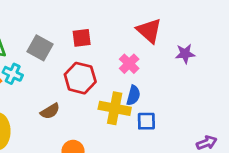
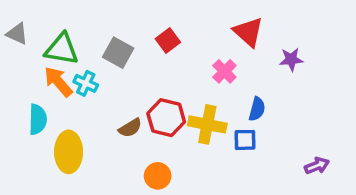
red square: (82, 38) -> (168, 41), turned -30
red hexagon: (80, 78) -> (166, 118), moved
blue semicircle: (133, 95) -> (257, 109), moved

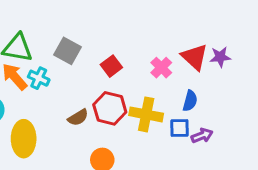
red triangle: (248, 32) -> (195, 57), moved
red square: (168, 41) -> (111, 66), moved
purple arrow: (317, 166) -> (202, 136), moved

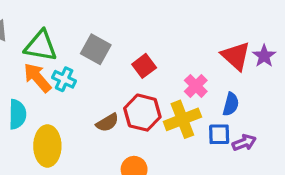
purple star: (220, 57) -> (264, 56), turned -30
pink cross: (161, 68) -> (196, 86), moved
yellow cross: (146, 114) -> (182, 119), turned -32

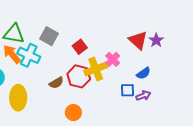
cyan cross: (64, 79) -> (29, 55), size x1.5
blue semicircle: (231, 104) -> (143, 73), moved, turned 40
yellow cross: (182, 119) -> (96, 69), moved

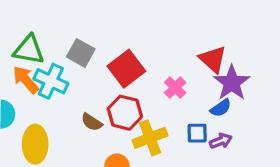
purple star: (156, 40) -> (232, 83), moved, size x1.6
red square: (80, 47) -> (126, 69), size x1.6
yellow cross: (96, 69) -> (150, 138), moved
brown semicircle: (56, 83) -> (92, 122), turned 64

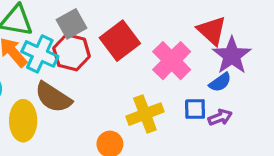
gray square: (81, 53) -> (72, 24), turned 32
pink cross: (175, 88) -> (172, 61), size x1.6
red hexagon: (125, 113) -> (72, 52), moved
brown semicircle: (92, 122) -> (53, 97), moved, size x1.6

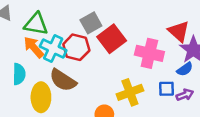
gray square: (72, 24) -> (91, 23), moved
pink cross: (172, 61) -> (149, 53), turned -32

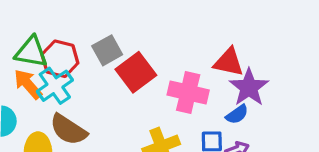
red triangle: (179, 31) -> (229, 62), turned -30
red hexagon: (76, 47) -> (60, 59), moved
cyan cross: (53, 48) -> (55, 86), turned 30

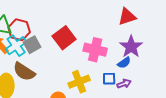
gray square: (107, 50) -> (32, 45), moved
red triangle: (229, 62) -> (127, 17), moved, turned -30

